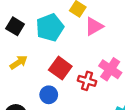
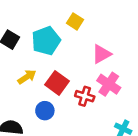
pink triangle: (94, 26) -> (102, 54), moved
yellow arrow: (19, 62) -> (27, 77), moved

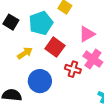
red square: (57, 83) -> (55, 47), moved
blue circle: (45, 111) -> (40, 81), size x1.5

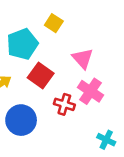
pink triangle: (87, 34) -> (83, 58), turned -42

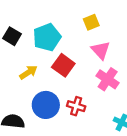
yellow square: (54, 23) -> (91, 22), moved, turned 35
red cross: (64, 104) -> (76, 106), moved

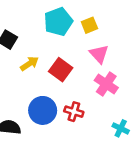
cyan pentagon: (47, 37) -> (58, 22), moved
yellow arrow: (28, 72) -> (29, 64), moved

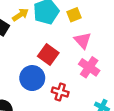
yellow arrow: (29, 64) -> (20, 15), moved
blue circle: (43, 110) -> (32, 78), moved

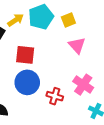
red square: (48, 54) -> (25, 55), moved, turned -30
pink cross: (89, 67) -> (83, 85), moved

